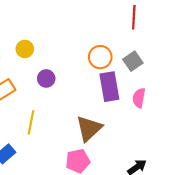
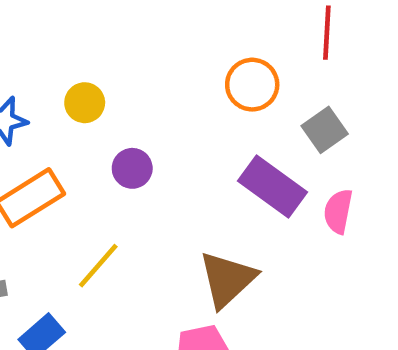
orange circle: (100, 57) -> (252, 85), moved
purple rectangle: (109, 87) -> (273, 186), turned -44
yellow line: (31, 122) -> (98, 266), turned 30

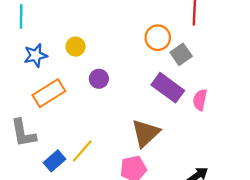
gray square: (325, 130) -> (181, 54), moved
yellow line: (98, 266) -> (82, 151), moved

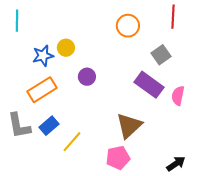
orange circle: (158, 38) -> (128, 26), moved
blue star: (36, 55) -> (43, 56), moved
blue rectangle: (54, 161) -> (49, 126), moved

